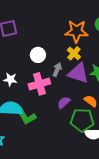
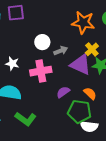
yellow cross: (74, 53) -> (92, 49), moved
gray arrow: (57, 70) -> (61, 51), moved, turned 40
green L-shape: (26, 116) -> (26, 119), moved, turned -30

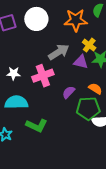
white circle: (42, 42) -> (36, 19), moved, size x1.5
gray arrow: (61, 51) -> (59, 52), size x1.5
purple triangle: (81, 65) -> (81, 62), size x0.7

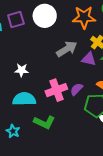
pink cross: (43, 76) -> (56, 90), moved

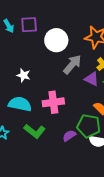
white circle: (45, 16) -> (56, 40), moved
gray arrow: (67, 49) -> (72, 64), turned -30
purple semicircle: (76, 89) -> (69, 136), moved

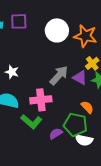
white circle: (56, 40) -> (57, 30), moved
gray arrow: (72, 64) -> (59, 75), moved
green L-shape: (35, 131) -> (31, 122), moved

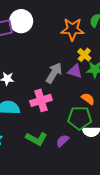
white circle: (57, 30) -> (21, 21), moved
green L-shape: (31, 122) -> (36, 139), moved
purple semicircle: (56, 134) -> (62, 141), moved

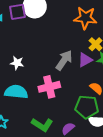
purple triangle: (75, 71) -> (85, 60), turned -49

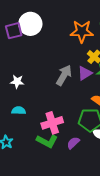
pink cross: (49, 87) -> (52, 123), moved
cyan semicircle: (16, 92) -> (19, 111), size x0.6

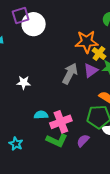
purple square: (14, 31) -> (21, 15), moved
orange star: (82, 31) -> (87, 42), moved
cyan semicircle: (19, 111) -> (41, 115), moved

